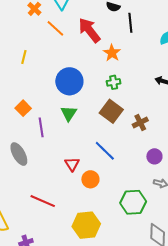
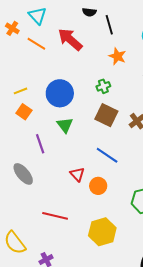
orange star: (112, 53) -> (117, 56), moved
yellow line: (24, 57) -> (21, 91), moved, turned 64
orange square: (23, 108) -> (24, 112), moved

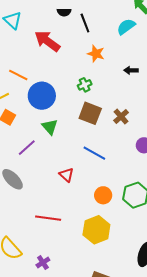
orange line: (36, 44) -> (18, 75), moved
purple line: (40, 144) -> (27, 148), turned 72
orange circle: (98, 186) -> (103, 195), moved

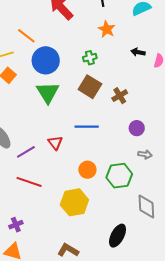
green triangle: (50, 127) -> (48, 92), size x1.4
purple line: (27, 148) -> (26, 152), moved
blue line: (94, 153) -> (87, 127), turned -40

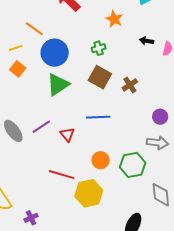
green triangle: (48, 92) -> (58, 85), turned 30
purple circle: (137, 128) -> (160, 117), moved
purple line: (26, 152) -> (41, 127), moved
gray arrow: (145, 154) -> (157, 143), size x1.5
red line: (29, 182) -> (62, 175), moved

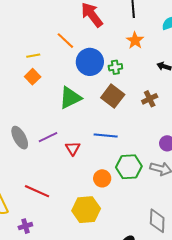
orange line: (34, 29) -> (65, 41), moved
blue circle: (55, 53) -> (90, 62), moved
brown cross: (130, 85) -> (150, 99), moved
green hexagon: (133, 165) -> (129, 167), moved
red line: (62, 175) -> (37, 191), moved

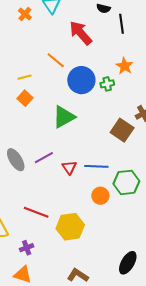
orange star: (135, 40) -> (124, 66), moved
brown square: (113, 96) -> (122, 130), moved
blue line: (106, 136) -> (96, 166), moved
yellow hexagon: (86, 210) -> (70, 227), moved

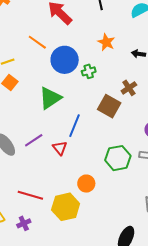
green cross: (107, 84) -> (89, 71), moved
blue line: (96, 166) -> (74, 126), moved, turned -65
orange circle: (100, 196) -> (86, 184), moved
purple cross: (27, 248) -> (24, 223), moved

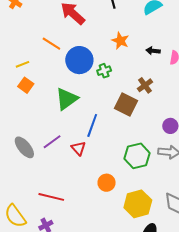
yellow hexagon: (66, 207) -> (138, 204), moved

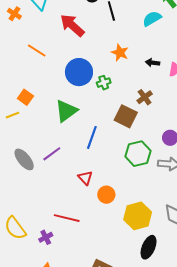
orange line: (51, 44) -> (37, 51), moved
yellow line: (23, 64) -> (12, 115), moved
red triangle: (78, 148) -> (85, 178), moved
green hexagon: (137, 156) -> (138, 154), moved
red line: (51, 197) -> (67, 218), moved

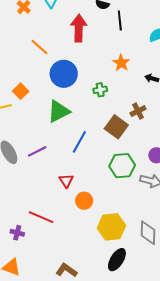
red arrow: (72, 25) -> (79, 28), turned 40
blue circle: (79, 72) -> (64, 74), moved
purple cross: (46, 237) -> (17, 233), turned 32

